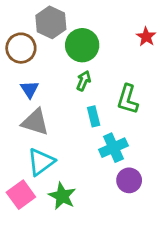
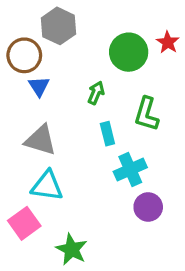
green circle: (82, 45) -> (129, 52), moved
blue triangle: (29, 89) -> (39, 86), moved
cyan triangle: (41, 162) -> (47, 186), turned 44
green star: (62, 196) -> (72, 249), moved

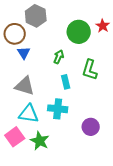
cyan cross: (130, 169) -> (58, 109), moved, turned 30
green star: (72, 249) -> (40, 141), moved

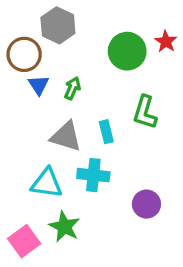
green arrow: (59, 57) -> (72, 88), moved
gray triangle: (25, 86) -> (66, 136), moved
pink square: (15, 137) -> (24, 241), moved

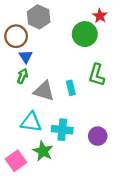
red star: (166, 41) -> (100, 16), moved
green arrow: (72, 88) -> (23, 76), moved
cyan cross: (93, 175) -> (62, 130), moved

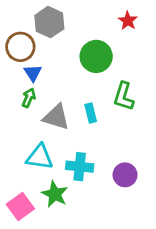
green circle: (85, 34) -> (96, 56), moved

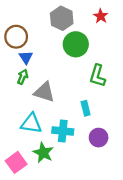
gray hexagon: (49, 22) -> (62, 18), moved
cyan rectangle: (91, 113) -> (86, 108), moved

